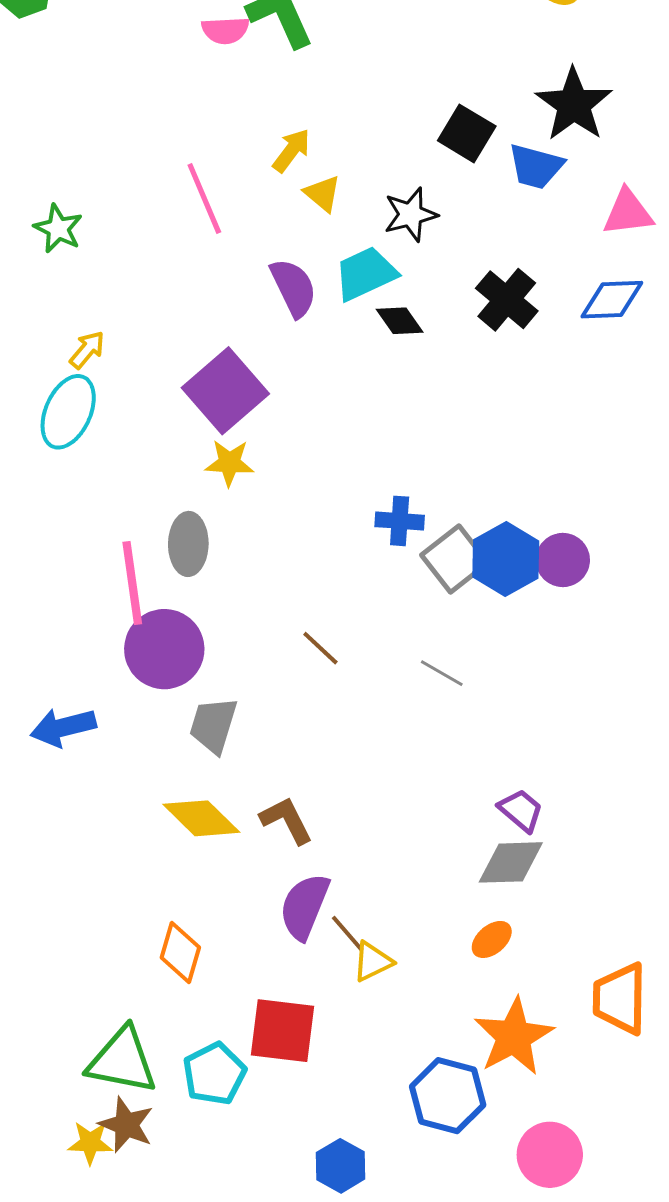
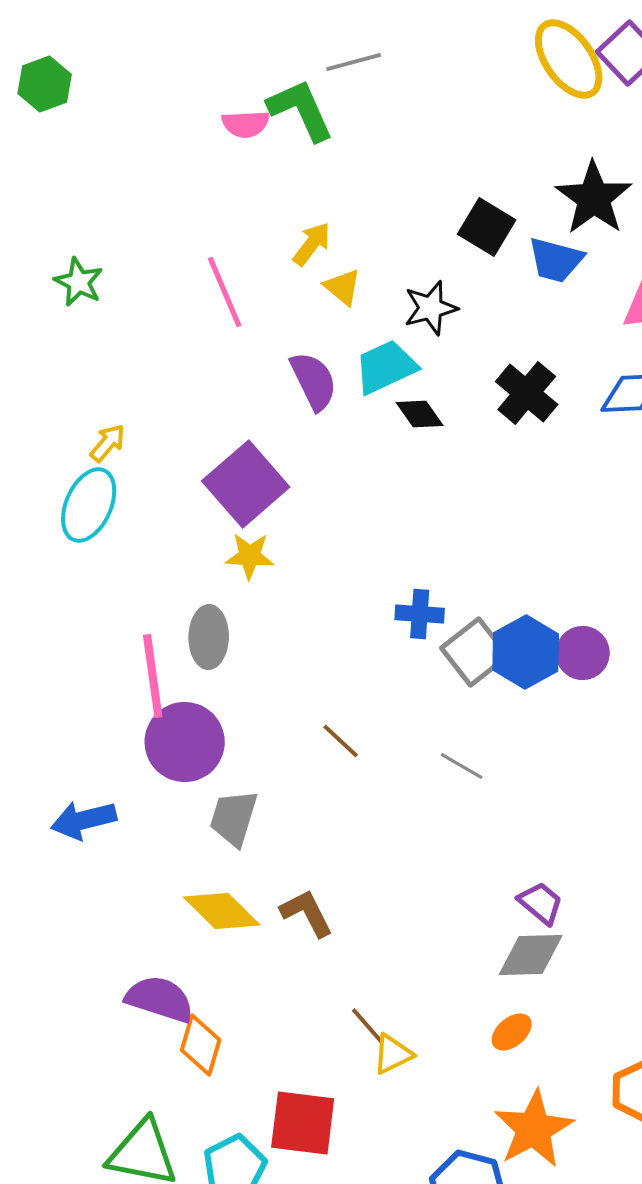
green star: (58, 229) -> (79, 282), moved
purple semicircle: (304, 906) -> (160, 999), moved, turned 86

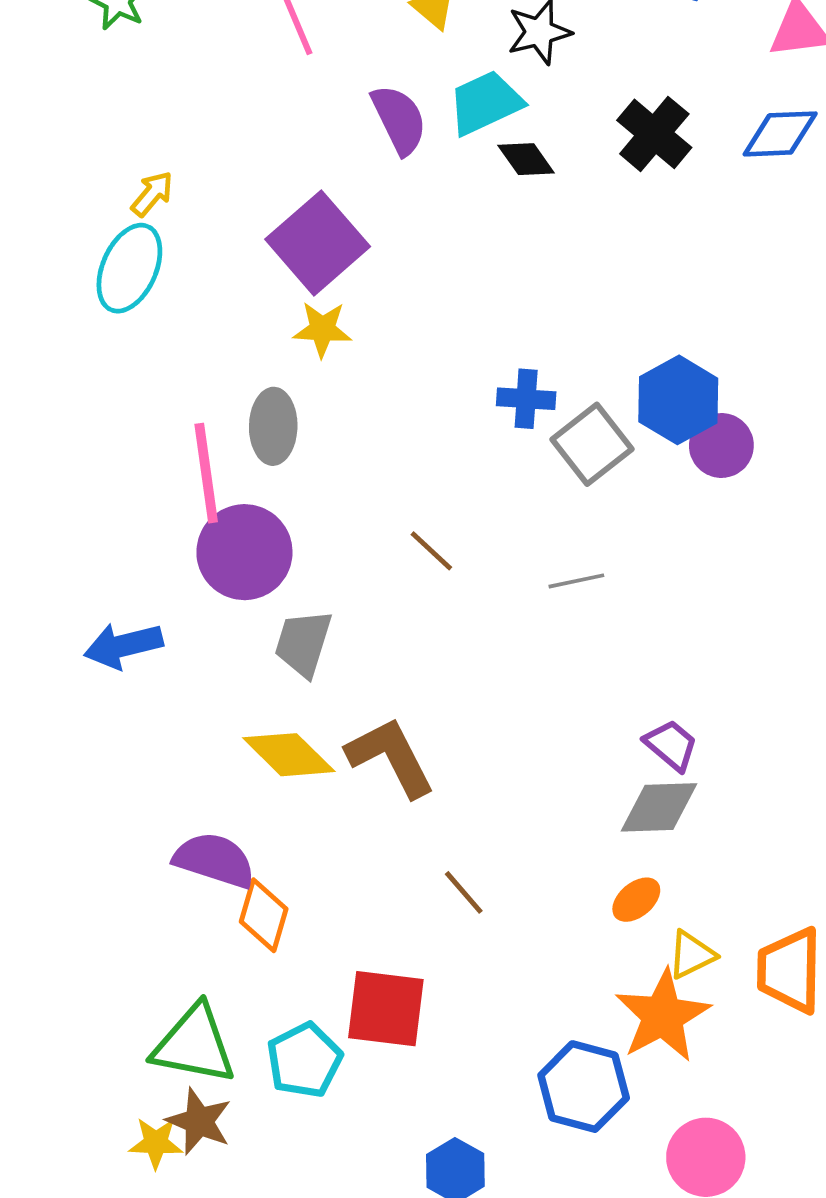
blue hexagon: (526, 652) -> (678, 400), moved
gray line: (462, 766) -> (576, 581), turned -42
brown L-shape: (307, 913) -> (391, 757), size x1.4
yellow triangle: (393, 1054) -> (691, 955), moved

